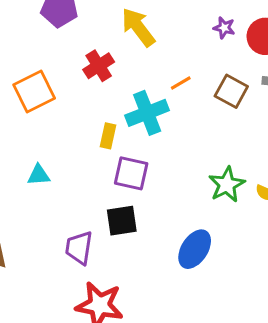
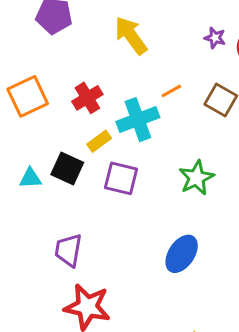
red cross: (99, 66) -> (87, 98), moved
yellow rectangle: (108, 136) -> (99, 141), turned 40
green star: (227, 185) -> (196, 178), moved
black square: (122, 221) -> (67, 169), moved, turned 32

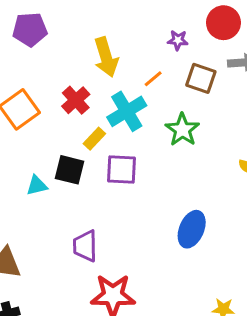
yellow arrow: (131, 35) -> (106, 57), moved, turned -150
purple star: (215, 38) -> (178, 40), moved
green star: (196, 178) -> (182, 130), moved

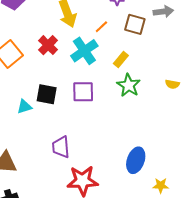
green star: (182, 130) -> (129, 85), moved
yellow rectangle: (94, 139) -> (121, 60), moved
blue ellipse: (192, 229) -> (136, 160), moved

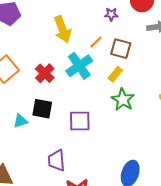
brown square: (135, 24) -> (121, 49), moved
red cross: (48, 45) -> (45, 73), moved
purple square: (83, 92) -> (80, 121), moved

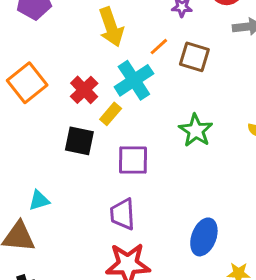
yellow rectangle: (115, 74) -> (111, 114), moved
cyan triangle: (20, 121) -> (39, 200), moved
purple trapezoid: (57, 161) -> (123, 214), moved

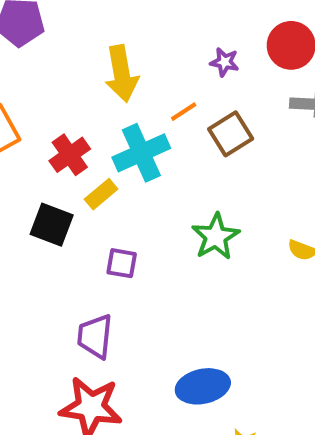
brown square: (194, 57) -> (231, 134), turned 32
purple square: (133, 160) -> (122, 263), size x0.7
blue ellipse: (204, 237) -> (203, 386), turned 48

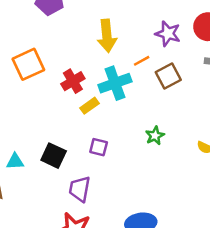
purple star: (224, 62) -> (168, 34), size x1.5
black square: (52, 225) -> (54, 156), moved
green star: (216, 237) -> (155, 136), size x0.7

